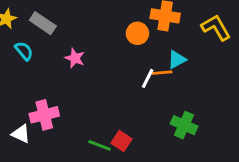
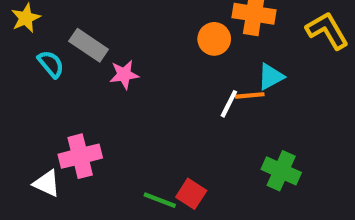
gray rectangle: (43, 23) -> (89, 45), moved
pink star: (75, 58) -> (124, 74), turned -30

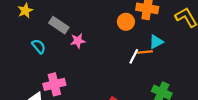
cyan semicircle: (51, 64) -> (39, 46), moved

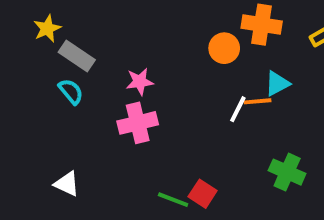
gray rectangle: (59, 25) -> (77, 56), moved
pink cross: (54, 84) -> (138, 123), moved

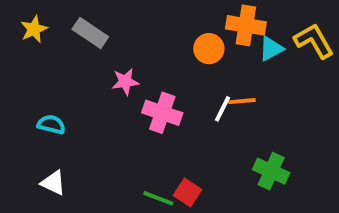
gray rectangle: (77, 56) -> (90, 33), moved
cyan triangle: (277, 84) -> (271, 49), moved
cyan semicircle: (71, 91) -> (51, 124), moved, turned -36
pink cross: (138, 123) -> (162, 113), moved, turned 33

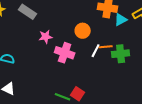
orange circle: (209, 49) -> (83, 31), moved
green cross: (271, 171) -> (121, 54), moved, turned -30

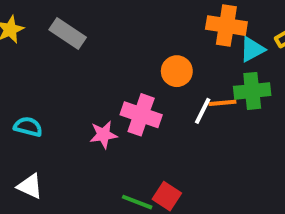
pink star: (46, 37) -> (103, 135), moved
green cross: (121, 54) -> (252, 91), moved

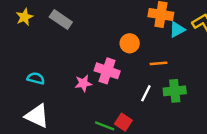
green cross: (252, 91) -> (175, 91), moved
white line: (203, 111) -> (146, 93), moved
white triangle: (30, 186) -> (37, 116), size x1.5

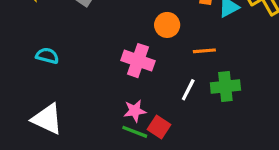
cyan semicircle: (36, 78) -> (47, 56), moved
pink star: (83, 83) -> (135, 111), moved

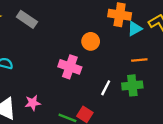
orange line: (204, 51) -> (139, 60), moved
pink star: (135, 111) -> (33, 103), moved

